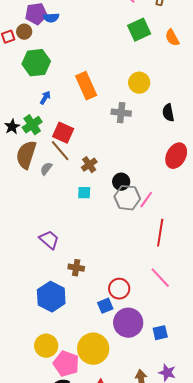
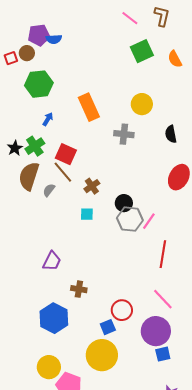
purple trapezoid: (49, 240) -> (52, 261), turned 75
purple circle: (128, 323) -> (156, 331), moved
yellow circle: (93, 349) -> (102, 355), moved

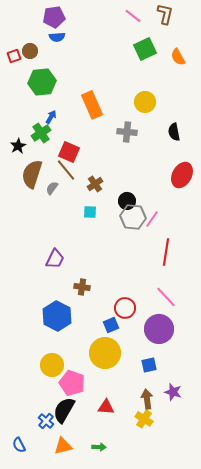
purple pentagon: (39, 35) -> (54, 17), moved
green cross: (35, 146) -> (41, 133), moved
blue square: (163, 354) -> (149, 365), moved

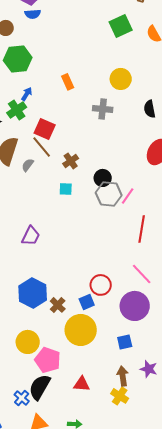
orange rectangle: (92, 105) -> (68, 82), size x0.6
brown cross: (82, 287) -> (58, 305), moved, turned 35

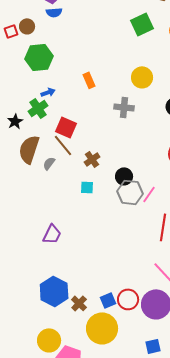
blue arrow: (27, 94) -> (48, 92), turned 40
red circle: (101, 285) -> (128, 299), moved
blue square: (125, 342) -> (153, 346), moved

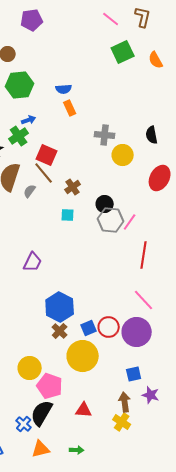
blue semicircle: (54, 12) -> (64, 89), moved
yellow circle: (142, 77) -> (123, 155), moved
blue hexagon: (54, 291) -> (60, 307), moved

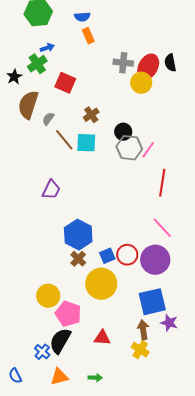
brown line: (44, 173) -> (64, 140), moved
red ellipse: (160, 178) -> (148, 67), moved
cyan square: (68, 215) -> (86, 143), size x1.5
blue square: (134, 374) -> (152, 302), size x1.8

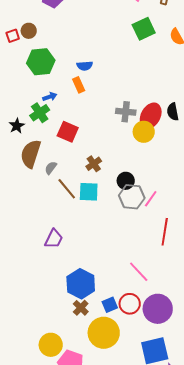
orange rectangle: (88, 36) -> (79, 85), moved
pink line: (162, 228) -> (139, 272), moved

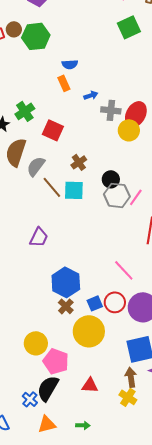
green hexagon: (41, 62) -> (36, 36), moved
blue arrow: (50, 97) -> (91, 95), moved
gray semicircle: (51, 168) -> (36, 166), size x1.5

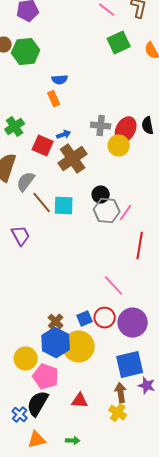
blue arrow: (91, 95) -> (64, 135), moved
brown cross: (79, 162) -> (73, 159), moved, size x1.8
purple trapezoid: (39, 237) -> (21, 236), moved, turned -55
blue hexagon: (66, 282) -> (56, 343), moved

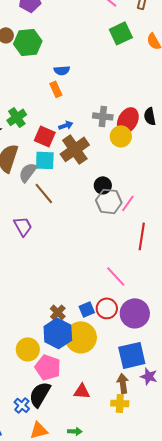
cyan square: (64, 206) -> (45, 160), moved
yellow cross: (118, 413) -> (120, 403), turned -30

